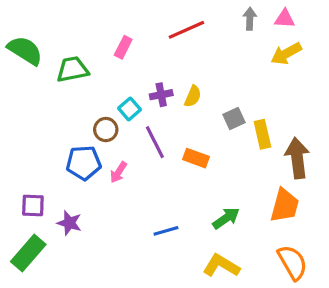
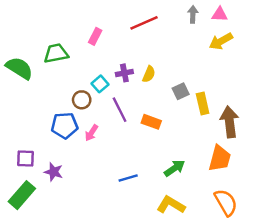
green semicircle: (25, 50) -> (19, 68), moved

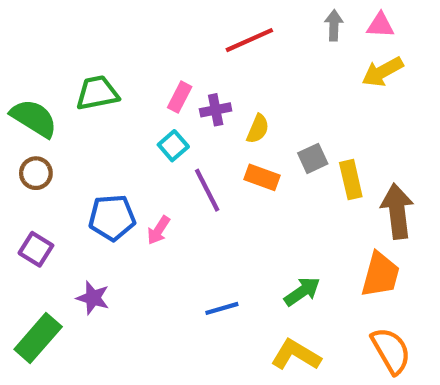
pink rectangle: (95, 36) -> (180, 97), moved
purple cross: (124, 73) -> (216, 110), moved
brown circle: (82, 100) -> (36, 173), moved
orange rectangle: (151, 122) -> (262, 177), moved
purple square: (25, 158) -> (36, 249), moved, turned 30

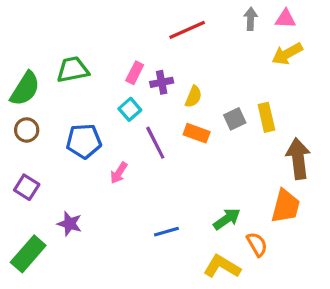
green semicircle: (34, 118) -> (25, 89), turned 90
yellow rectangle: (351, 180) -> (266, 117), moved
blue pentagon: (112, 218) -> (84, 141), moved
orange semicircle: (391, 351) -> (257, 244), moved, size x0.7

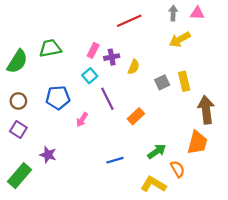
yellow arrow: (287, 54) -> (180, 39), moved
brown circle: (27, 130) -> (18, 101), moved
orange rectangle: (197, 133) -> (136, 116), moved, turned -63

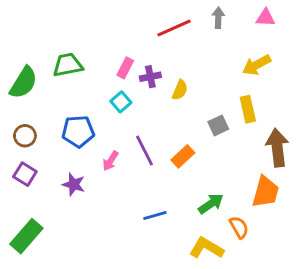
gray arrow: (173, 13) -> (218, 18), moved
yellow arrow: (180, 39) -> (257, 65), moved
gray square: (162, 82) -> (218, 125), moved
purple line: (107, 99) -> (144, 151), moved
purple star: (48, 155) -> (74, 184), moved

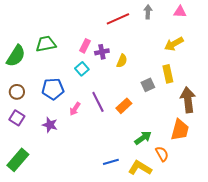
blue line: (155, 215) -> (111, 162), moved

